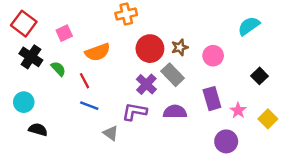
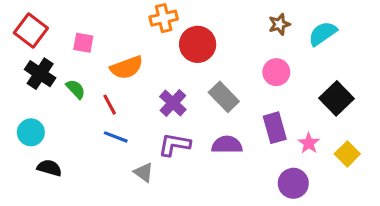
pink square: (64, 33) -> (83, 43), turned 35
brown star: (180, 47) -> (279, 24), moved
red circle: (150, 49) -> (198, 44), moved
black square: (260, 76) -> (337, 98), size x1.5
purple cross: (146, 84) -> (173, 103), moved

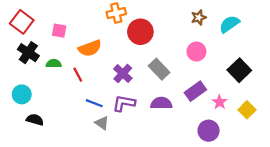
green semicircle: (76, 89) -> (54, 64), turned -48
purple rectangle: (275, 128) -> (195, 91), turned 70
blue line: (116, 137) -> (94, 103), moved

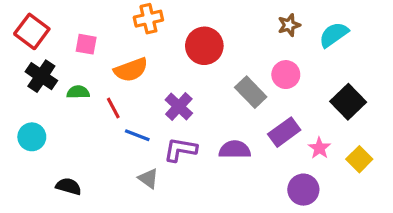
orange cross: (116, 13) -> (148, 19), moved
gray rectangle: (159, 69) -> (251, 92), moved
blue line: (94, 103) -> (137, 135), moved
black semicircle: (35, 120) -> (69, 186), moved

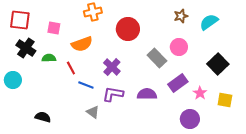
red square: (32, 31) -> (20, 20), turned -30
cyan circle: (32, 137) -> (13, 80), moved
yellow square: (359, 159) -> (225, 100), turned -35

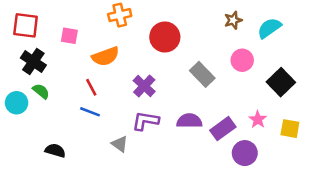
pink circle: (179, 47) -> (242, 60), moved
green semicircle: (49, 58) -> (41, 91), moved, turned 40
purple rectangle: (178, 83) -> (223, 129), moved
blue line: (86, 85) -> (90, 112), moved

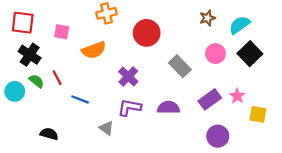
black square: (281, 82) -> (250, 54), moved
red line: (91, 87) -> (57, 78), moved
pink star: (258, 120) -> (237, 96), moved
purple rectangle: (223, 129) -> (210, 99), moved

